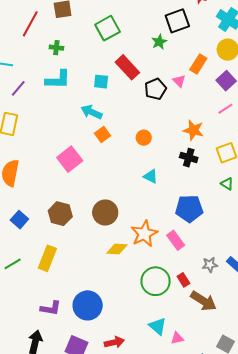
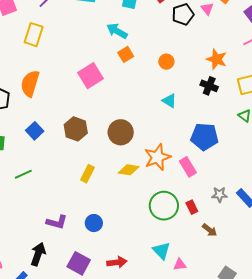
yellow rectangle: (47, 258) -> (87, 174), moved, size x0.7
brown arrow: (203, 301) -> (210, 230), size x0.6
blue circle: (88, 305) -> (94, 223), size x0.6

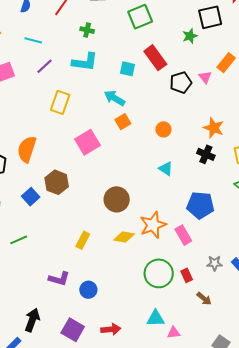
yellow rectangle: (34, 35) -> (60, 102), moved
brown hexagon: (76, 129) -> (57, 182), moved
purple L-shape: (57, 222) -> (59, 279), moved
cyan triangle: (162, 251) -> (156, 318), turned -48

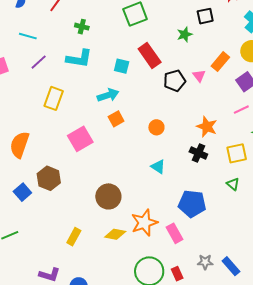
black square: (210, 17) -> (205, 16), size x0.7
cyan arrow: (114, 98) -> (108, 95), turned 130

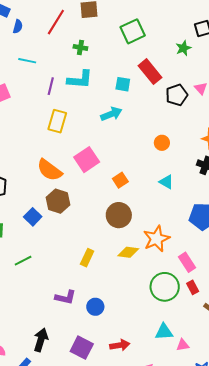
purple line: (39, 62) -> (51, 86), moved, turned -30
orange square: (116, 119) -> (120, 180), moved
orange semicircle: (20, 145) -> (49, 170), moved, turned -68
pink rectangle: (175, 233) -> (187, 262), moved

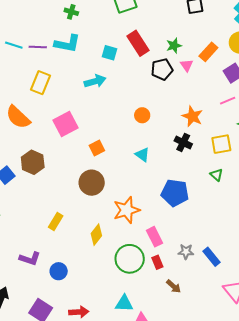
green star: (183, 48) -> (174, 46), moved
cyan line: (27, 61) -> (14, 45), moved
purple line: (51, 86) -> (38, 47), turned 72
orange semicircle: (49, 170) -> (18, 117), moved
yellow diamond: (128, 252) -> (96, 235), moved, turned -65

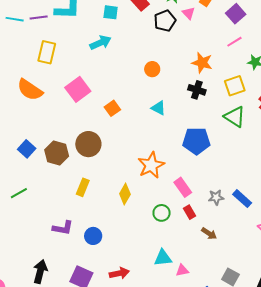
brown hexagon: (33, 162) -> (57, 153), moved
green triangle: (217, 175) -> (235, 117), size x1.6
brown circle: (92, 183) -> (88, 144), moved
green circle: (130, 259) -> (162, 213), size x0.6

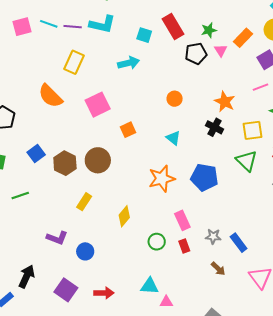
orange star: (151, 165) -> (162, 179), moved
brown arrow: (209, 234) -> (218, 269), moved

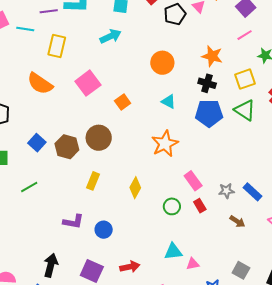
cyan line: (49, 24) -> (25, 29), moved
orange circle: (175, 99) -> (162, 63), size x1.5
blue pentagon: (204, 177) -> (209, 113), moved

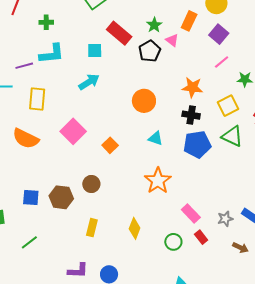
brown circle: (99, 138) -> (91, 184), size x0.7
blue square: (37, 143) -> (31, 198), turned -30

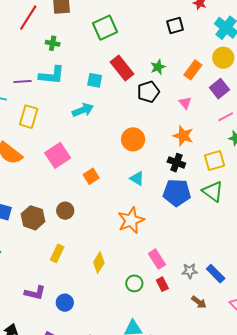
pink triangle: (172, 40) -> (185, 103), moved
pink line: (222, 62) -> (226, 117), moved

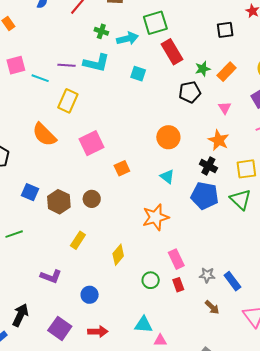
red rectangle: (122, 68) -> (172, 52), moved
orange rectangle: (193, 70) -> (227, 72), moved
cyan arrow: (83, 110) -> (128, 39), moved
blue circle: (65, 303) -> (90, 295), moved

